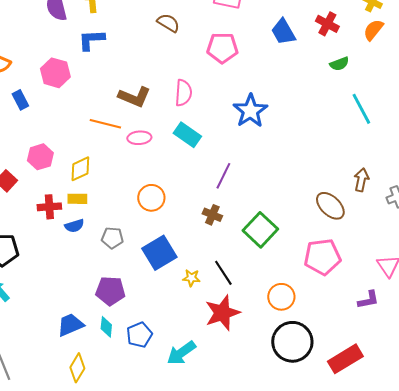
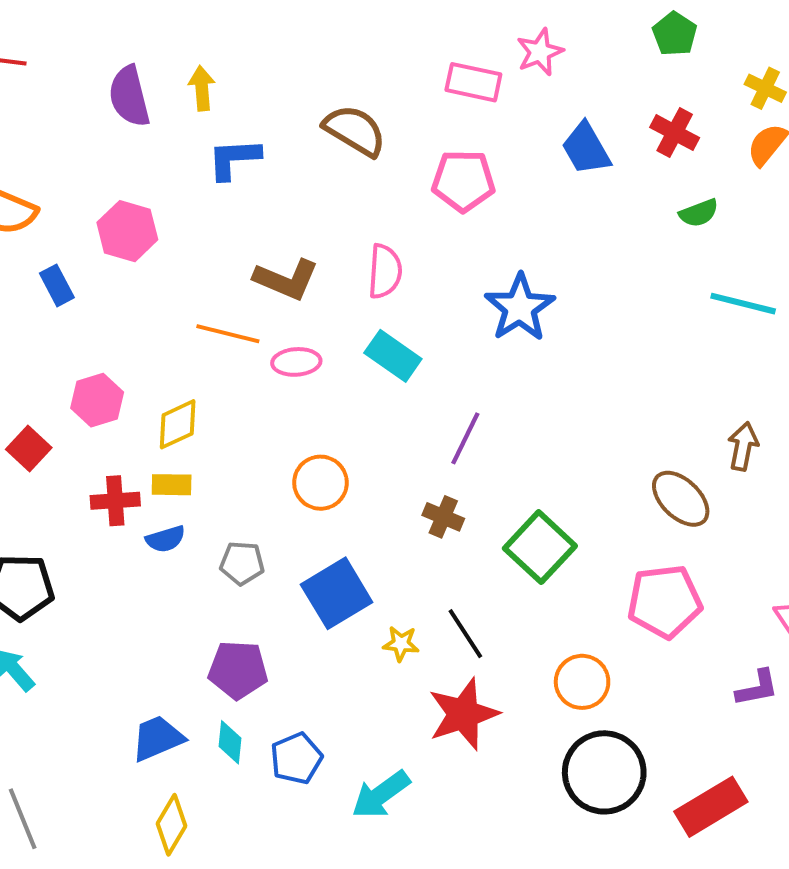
brown semicircle: (168, 23) -> (355, 131), size x1.4
blue L-shape: (91, 40) -> (234, 159), moved
cyan line: (361, 109) -> (743, 304), turned -48

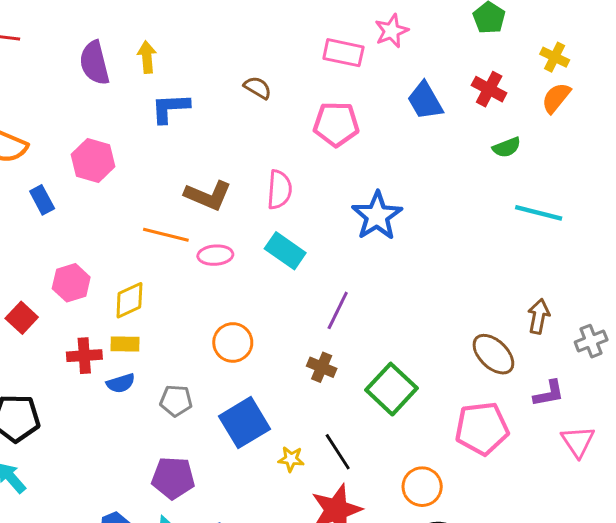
brown semicircle: (355, 131) -> (258, 88), size x0.6
purple L-shape: (757, 688) -> (549, 393), moved

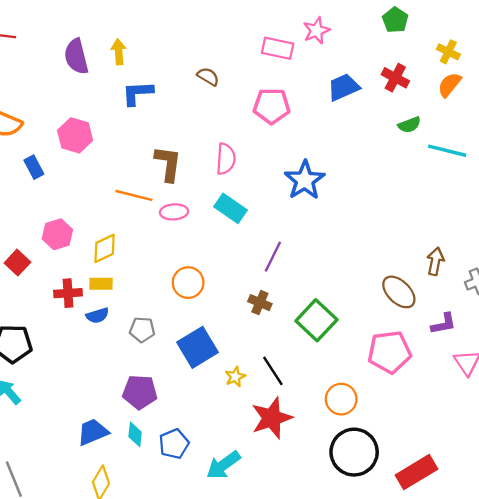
blue trapezoid: (425, 101) -> (344, 87), turned 96
brown L-shape: (208, 195) -> (168, 164), turned -105
cyan line: (539, 213) -> (447, 151), moved
yellow star: (291, 459) -> (235, 377), turned -30

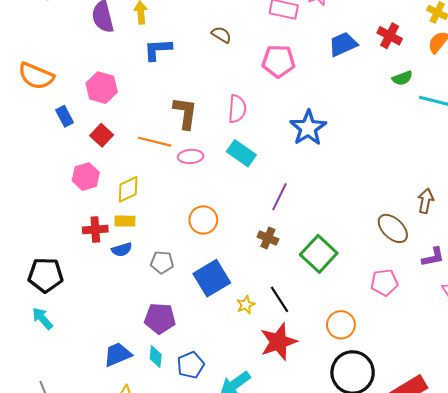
red square: (17, 263) -> (102, 135), moved
pink pentagon: (389, 352) -> (384, 282), size x0.7

